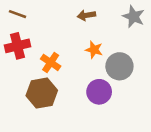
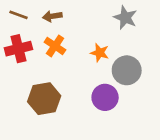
brown arrow: (86, 15) -> (52, 16), moved
gray star: (134, 17) -> (125, 18), moved
orange cross: (51, 62) -> (55, 46), moved

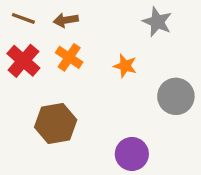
red cross: (18, 49) -> (23, 61), turned -35
gray circle: (127, 70) -> (176, 96), moved
purple circle: (105, 97) -> (132, 154), moved

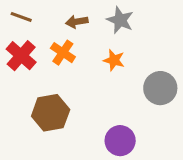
brown arrow: (66, 20) -> (77, 22), moved
gray star: (157, 22) -> (120, 20), moved

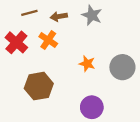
brown line: (21, 17) -> (29, 13), moved, turned -35
orange star: (114, 60) -> (87, 64), moved

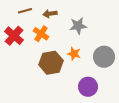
gray star: (92, 15) -> (78, 26), moved, turned -30
brown hexagon: (39, 86) -> (51, 63), moved
purple circle: (92, 107) -> (88, 87), moved

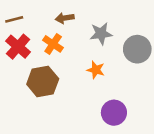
brown line: (25, 11) -> (14, 19), moved
gray circle: (104, 57) -> (137, 49), moved
brown hexagon: (51, 63) -> (43, 82), moved

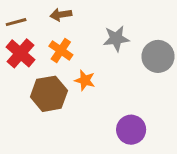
brown arrow: (65, 18) -> (61, 15), moved
orange star: (96, 70) -> (85, 80), moved

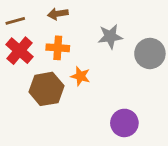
orange cross: (61, 50) -> (58, 48), turned -30

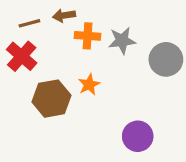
brown line: (15, 21) -> (29, 23), moved
orange cross: (58, 48) -> (88, 36), moved
orange star: (80, 76) -> (89, 84), turned 30

